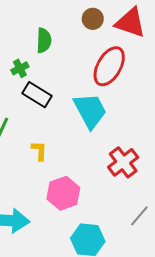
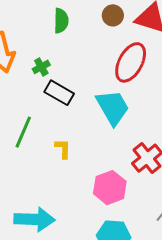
green semicircle: (44, 40) -> (61, 21), moved
pink hexagon: (63, 193) -> (110, 188), moved

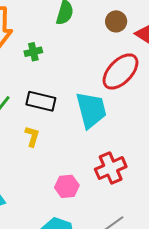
black rectangle: (59, 93) -> (41, 101), moved, turned -32
pink hexagon: (110, 188) -> (67, 186), size x0.7

